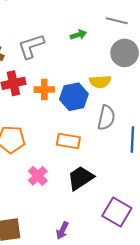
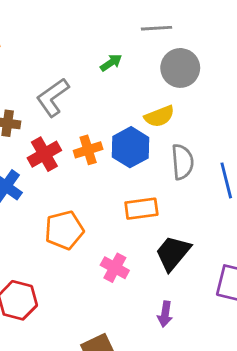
purple arrow: (62, 230) -> (165, 314), moved

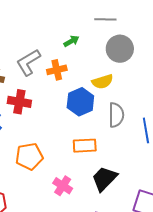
orange cross: (88, 150) -> (57, 70), moved
red cross: (44, 154) -> (19, 102), turned 35

